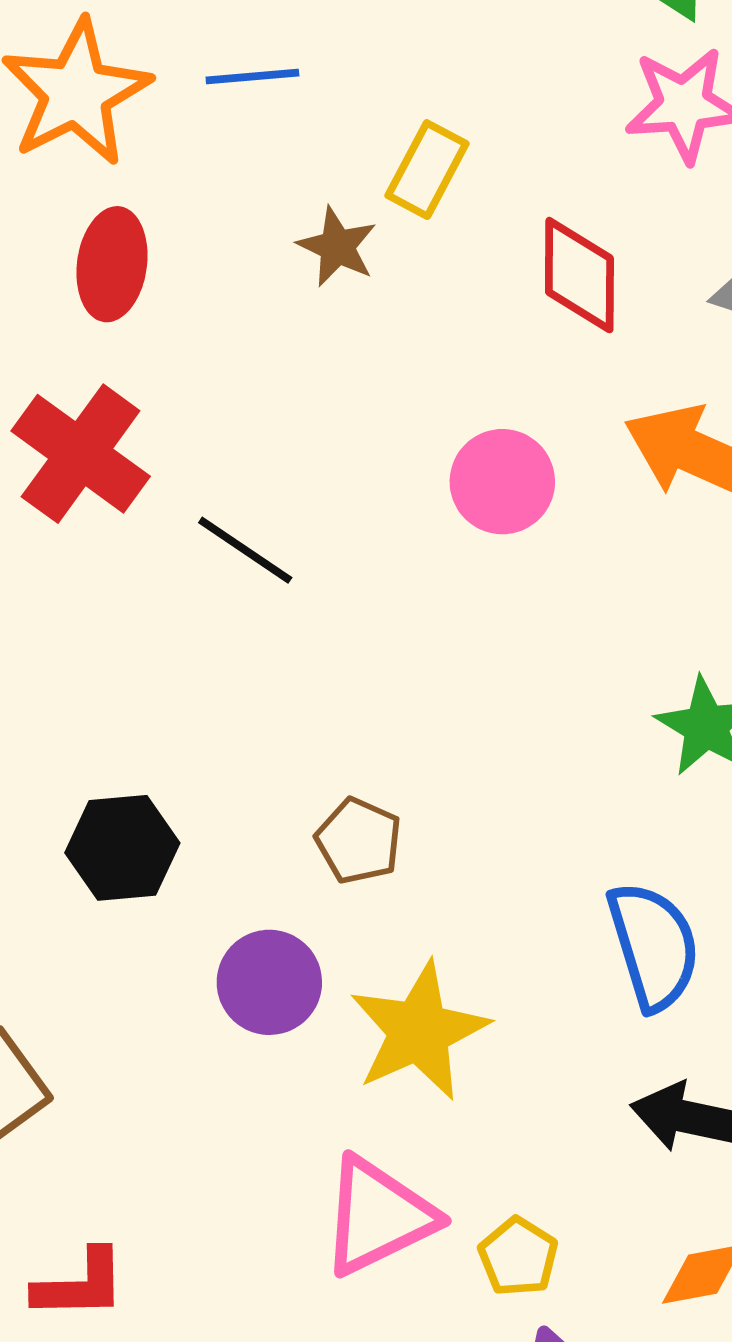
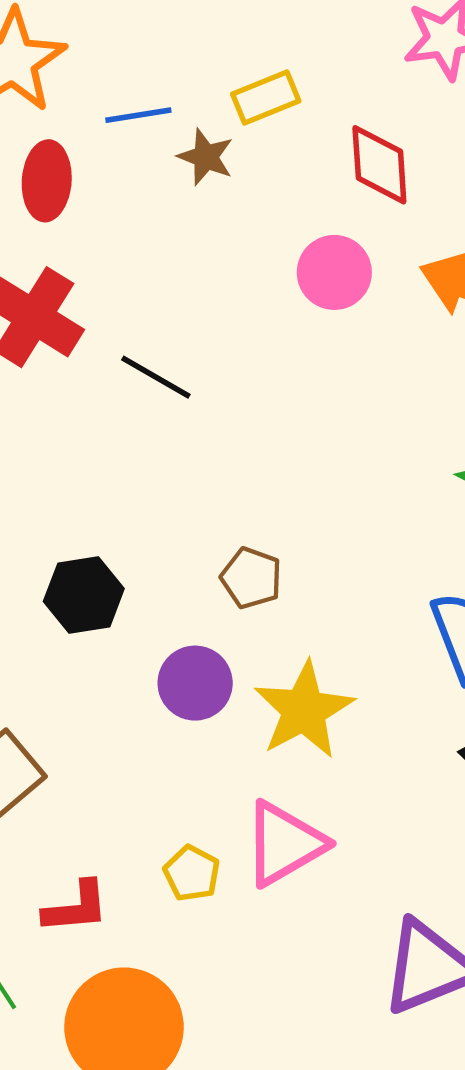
blue line: (252, 77) -> (138, 115), moved
yellow rectangle: (427, 170) -> (266, 98), turned 44
pink circle: (502, 482) -> (334, 272), moved
yellow pentagon: (518, 1257) -> (192, 873), moved

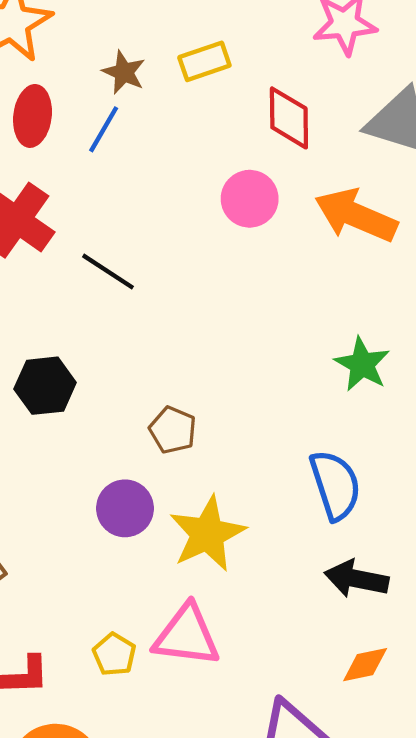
blue line: (138, 115) -> (104, 129), moved, turned -54
brown star: (206, 157) -> (124, 72), moved
black hexagon: (84, 595) -> (45, 386), moved
pink triangle: (284, 844) -> (187, 636), turned 34

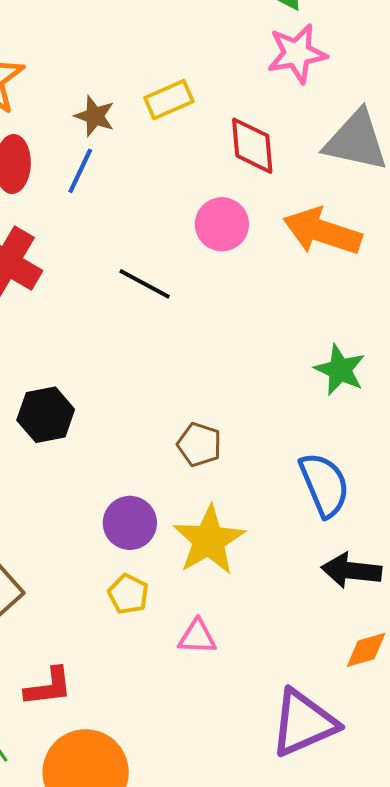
black line: (108, 272) -> (145, 284), moved
brown pentagon: (173, 430) -> (199, 445), moved
pink triangle: (187, 636) -> (197, 637), size x0.6
yellow pentagon: (114, 654) -> (128, 594), moved

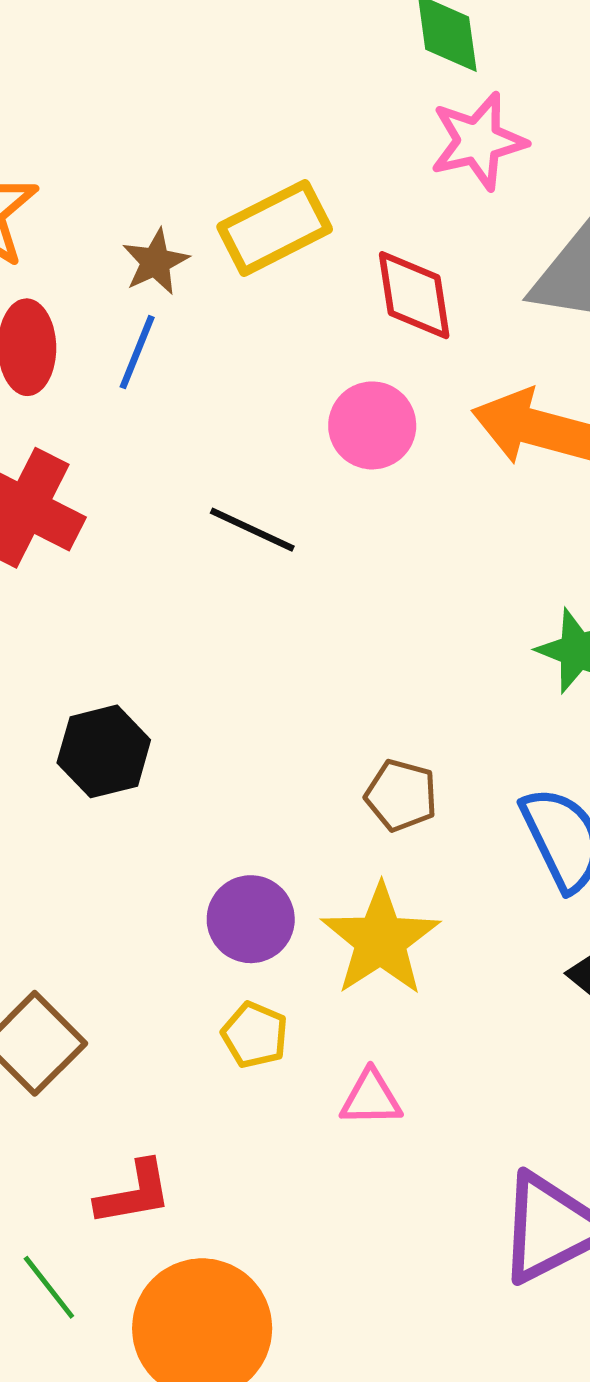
yellow rectangle: (169, 100) -> (275, 228), size x1.4
brown star: (95, 116) -> (155, 262), turned 30
brown pentagon: (199, 445) -> (401, 795), moved

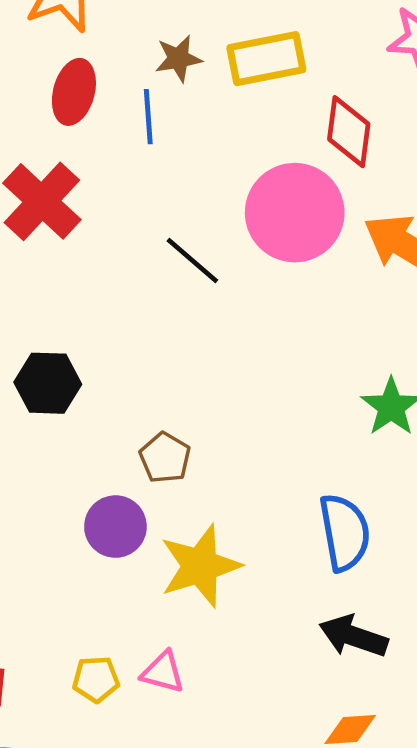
blue line: (137, 352) -> (148, 117), turned -42
pink circle: (372, 425) -> (295, 213), size x1.6
brown pentagon: (401, 795) -> (165, 458), moved
yellow pentagon: (255, 1035) -> (96, 679), moved, turned 30

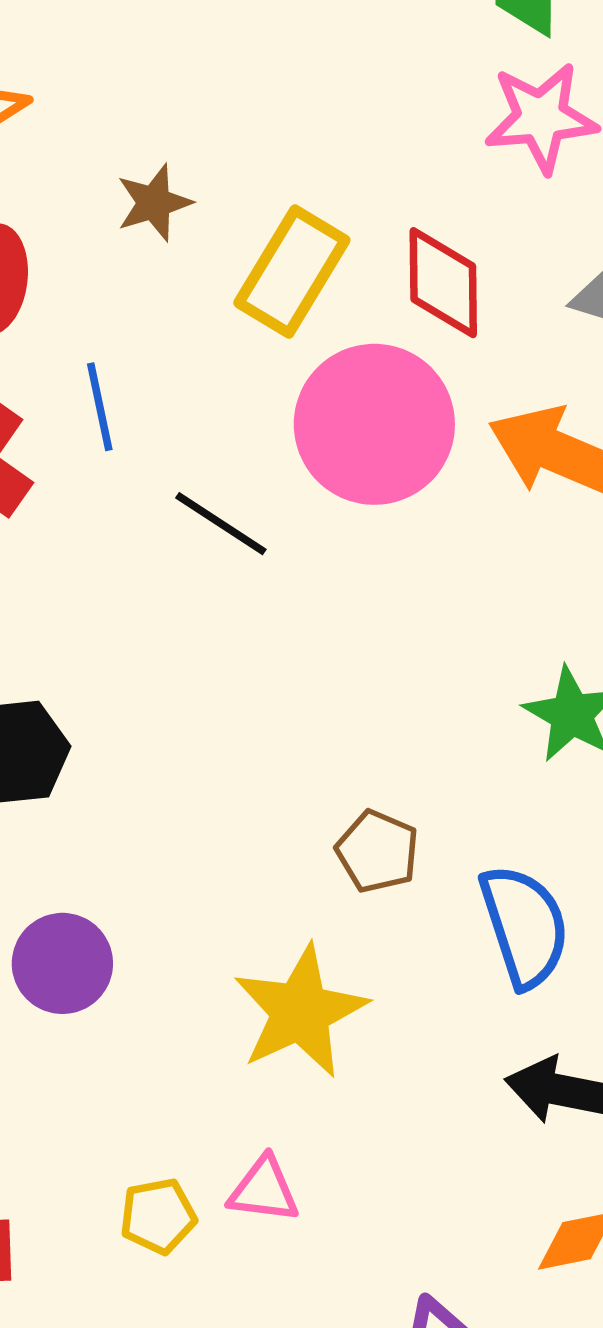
yellow rectangle: (266, 59) -> (292, 271), moved, turned -40
blue line: (148, 117) -> (100, 407), moved
brown pentagon: (165, 458) -> (377, 851), moved
purple circle: (115, 527) -> (62, 963), moved

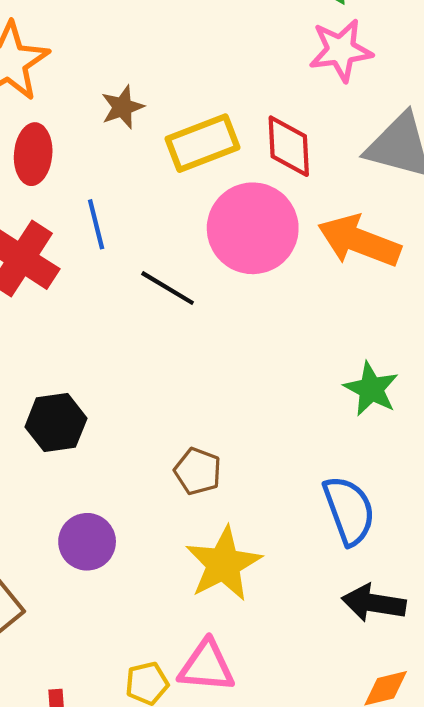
yellow rectangle: (292, 271) -> (202, 143), turned 40
brown pentagon: (377, 851) -> (198, 471), moved
pink triangle: (264, 1190) -> (207, 666), size x1.4

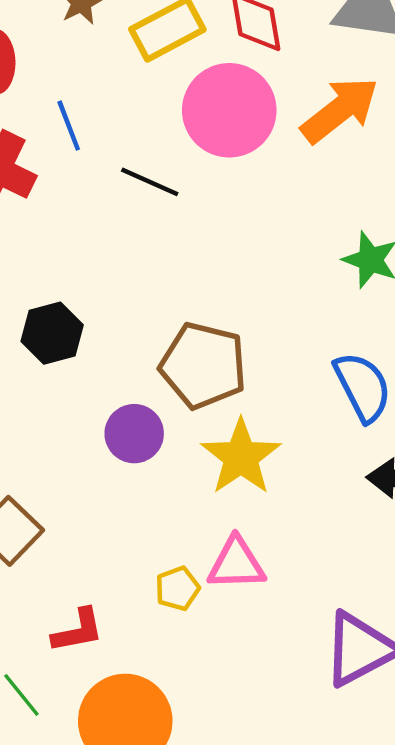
orange arrow: (359, 241) -> (340, 110), turned 128
brown pentagon: (198, 471) -> (203, 365), size x1.8
purple circle: (87, 542) -> (134, 434), moved

